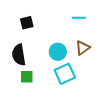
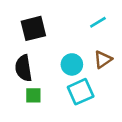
cyan line: (79, 18) -> (98, 22), turned -32
black square: (27, 23) -> (33, 28), size x1.5

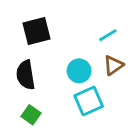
cyan line: (98, 22) -> (108, 35), moved
green square: (33, 95) -> (31, 115), moved, turned 35

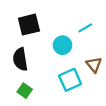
brown triangle: (113, 65) -> (94, 65), moved, turned -35
cyan circle: (79, 71) -> (62, 45), moved

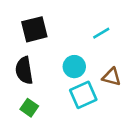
cyan circle: (62, 45) -> (74, 67), moved
brown triangle: (94, 65) -> (112, 77), turned -35

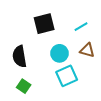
black square: (34, 29) -> (44, 24), moved
brown triangle: (112, 77) -> (87, 50), moved

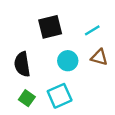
cyan square: (67, 76) -> (60, 96), moved

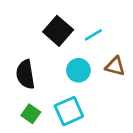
black square: (50, 27) -> (58, 31), turned -35
cyan line: (92, 30) -> (93, 35), moved

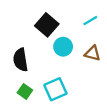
cyan line: (93, 35) -> (90, 21), moved
cyan circle: (78, 70) -> (63, 47), moved

